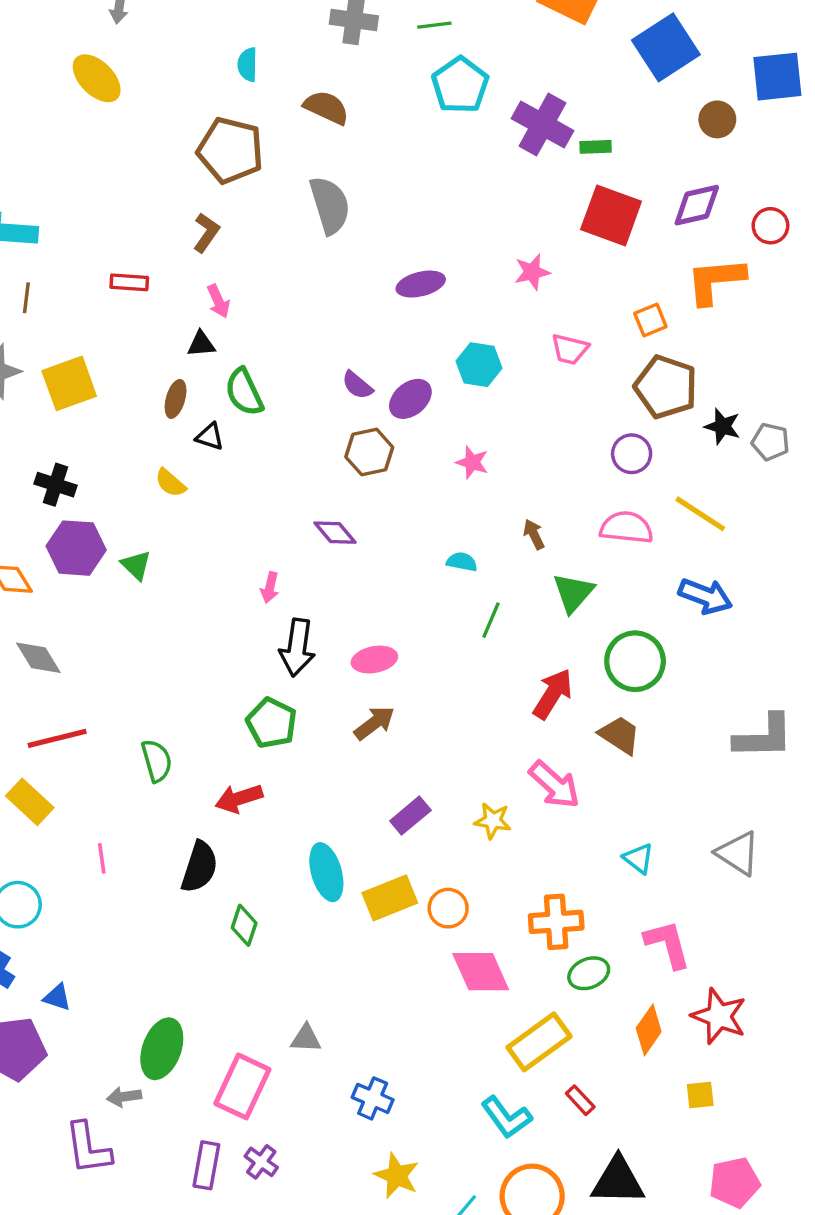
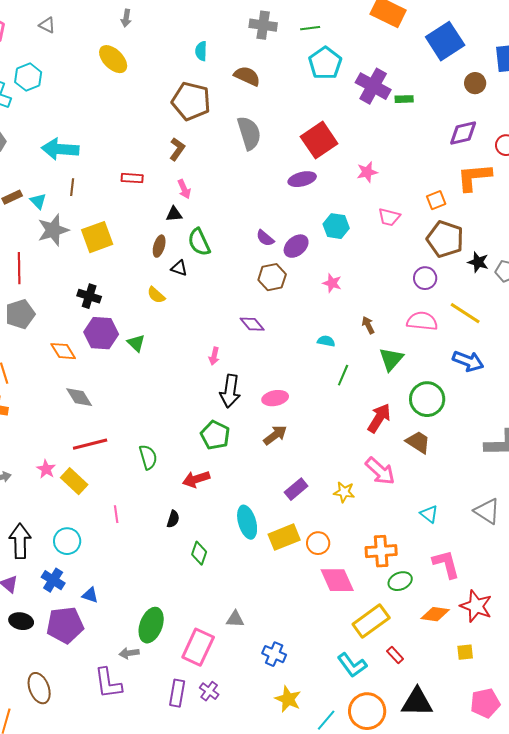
red square: (611, 215) -> (319, 140), moved, turned 36
black semicircle: (200, 867) -> (173, 519), size x0.6
orange diamond: (649, 1030) -> (435, 614), turned 64

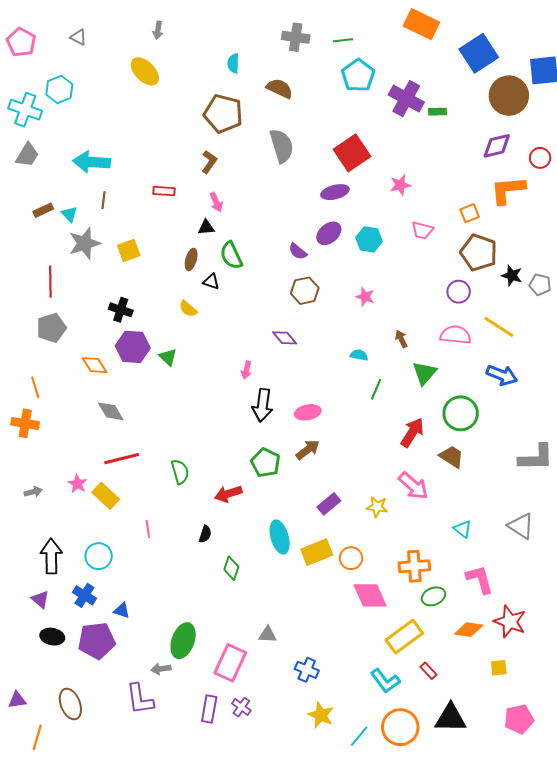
brown circle: (475, 83) -> (509, 96), size x1.8
yellow square: (97, 237) -> (129, 250), size x0.7
purple ellipse: (296, 246) -> (329, 233), moved
green pentagon: (215, 435) -> (266, 463), moved

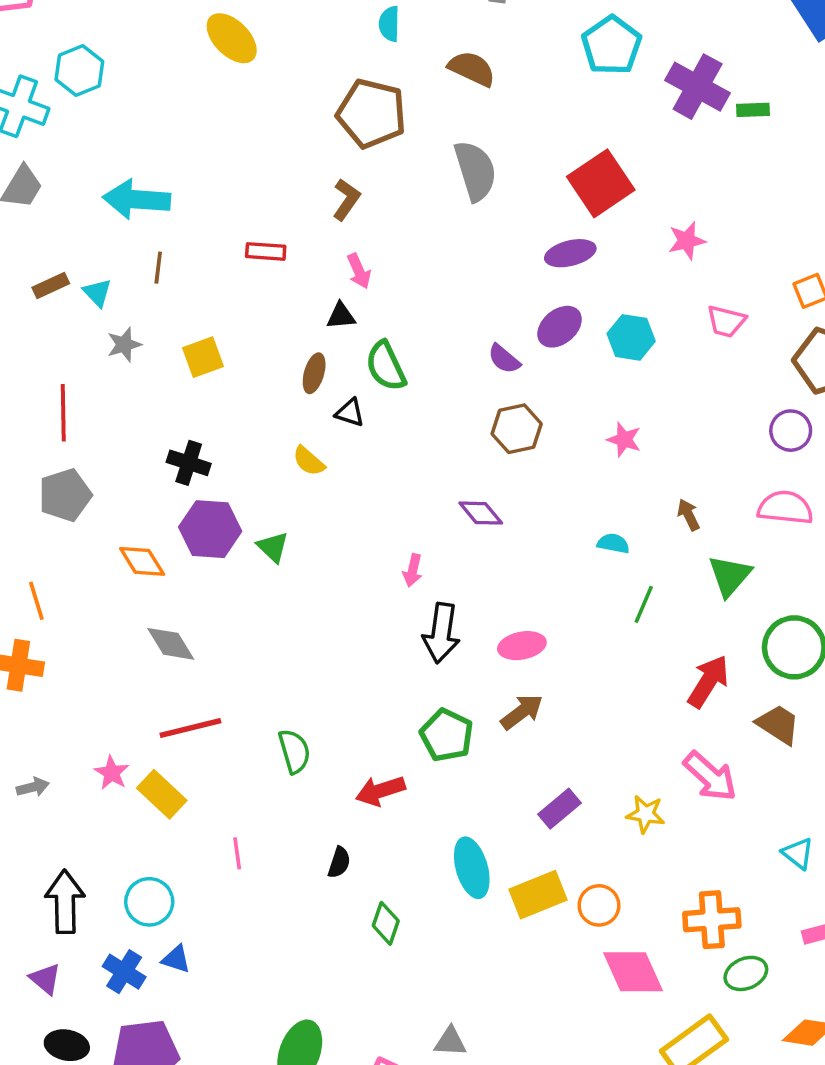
gray star: (84, 243) -> (124, 345), size x0.6
blue triangle: (122, 610) -> (176, 959), moved

